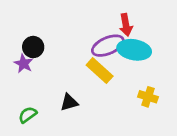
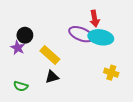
purple ellipse: (108, 46) -> (81, 34), turned 45
yellow rectangle: (100, 71) -> (50, 55), moved
green semicircle: (28, 115) -> (21, 86), turned -128

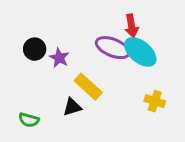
cyan ellipse: (101, 37) -> (140, 52), turned 30
purple star: (18, 48) -> (59, 58), moved
yellow rectangle: (50, 55) -> (88, 87), moved

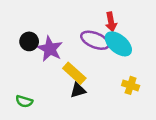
purple star: (59, 58) -> (50, 49), size x1.5
black triangle: (72, 107) -> (78, 90), moved

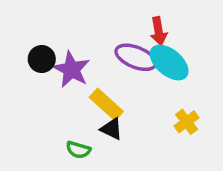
yellow cross: (131, 85) -> (187, 122), turned 35
black triangle: (78, 90) -> (112, 129), turned 42
green semicircle: (24, 101) -> (78, 150), moved

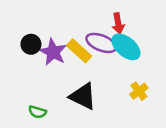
yellow rectangle: (106, 104) -> (79, 51), moved
black triangle: (112, 129) -> (83, 96), size x1.6
green semicircle: (78, 150) -> (37, 112), moved

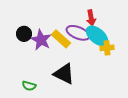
yellow cross: (139, 91) -> (107, 48), moved, turned 32

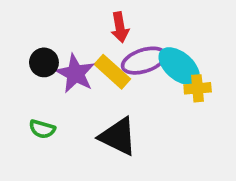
red arrow: (91, 18) -> (120, 27), moved
purple ellipse: (78, 33) -> (144, 61), turned -40
green semicircle: (29, 86) -> (42, 129), moved

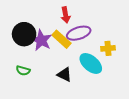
black circle: (44, 62) -> (24, 34), size x1.5
cyan ellipse: (179, 66) -> (91, 63), moved
black triangle: (118, 136) -> (64, 75), size x0.7

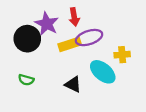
yellow rectangle: (61, 39) -> (70, 44), turned -60
purple star: (41, 40) -> (47, 24), moved

